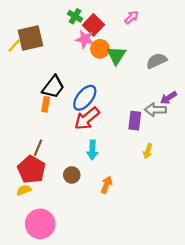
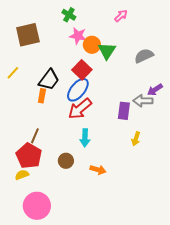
red square: (93, 25) -> (82, 70), moved
yellow line: (14, 46) -> (13, 73), moved
orange arrow: (107, 185) -> (98, 170), turned 84

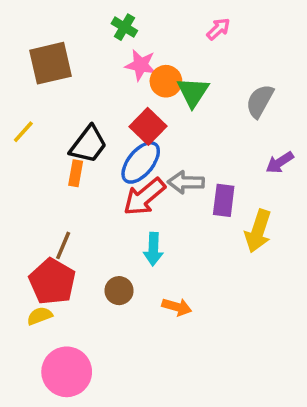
gray semicircle: (144, 56) -> (260, 101), turned -36
gray arrow: (143, 101) -> (186, 182), moved
yellow arrow: (136, 139) -> (258, 231), moved, size x1.6

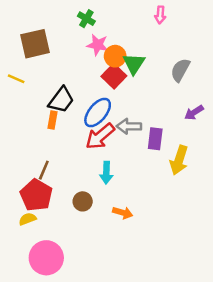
pink arrow: (218, 29) -> (160, 15), moved, turned 138
red square: (148, 126) -> (114, 76), moved
yellow line: (23, 132) -> (16, 79), moved, turned 72

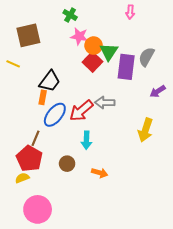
blue ellipse: (98, 113) -> (55, 115), moved
purple rectangle: (155, 139) -> (126, 67), moved, size x1.4

